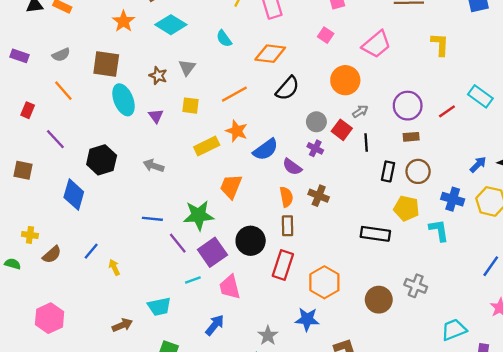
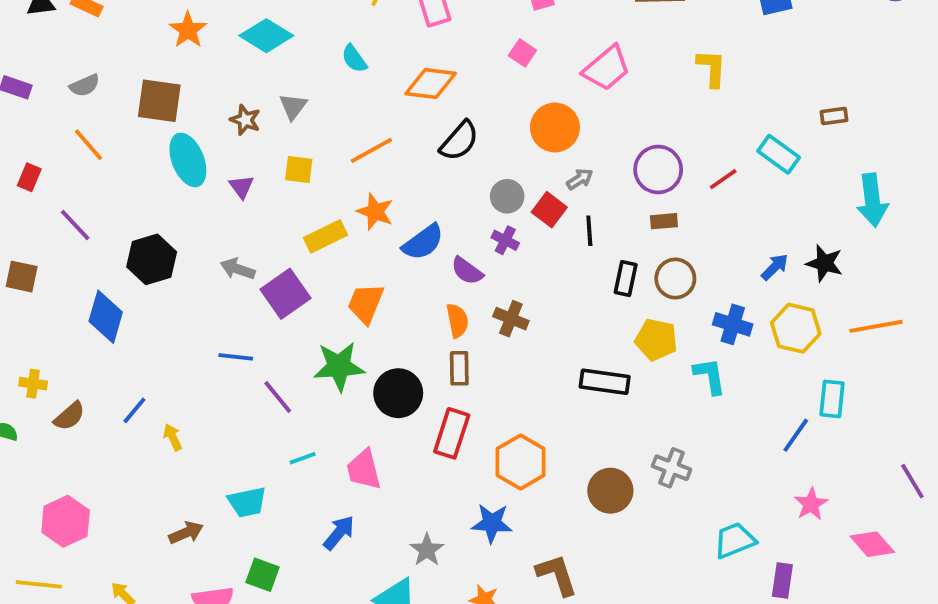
green star: (199, 215) -> (339, 366), moved
purple square: (212, 252) -> (285, 294), moved

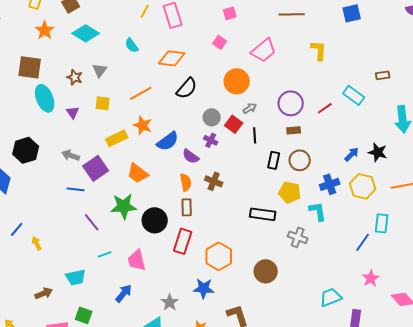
orange trapezoid: (366, 303) -> (138, 173), turned -75
blue cross: (733, 324) -> (330, 184), turned -36
blue line: (236, 357) -> (76, 189), moved
gray cross: (672, 468) -> (298, 237), moved

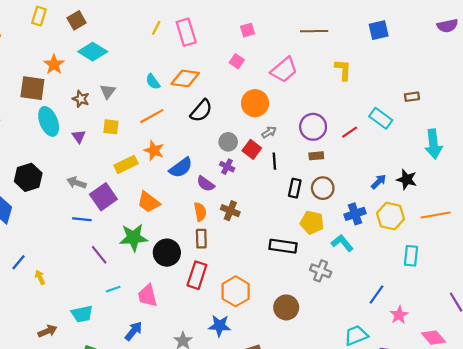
orange star: (45, 30) -> (54, 64), moved
cyan semicircle: (132, 45) -> (153, 82), moved
cyan L-shape: (318, 211) -> (342, 243), turned -30
blue line: (363, 242) -> (376, 295), moved

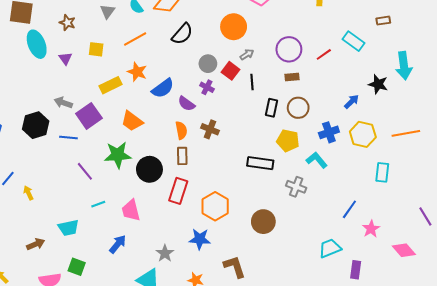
gray triangle: (108, 91) -> (107, 11), moved
black hexagon: (28, 177) -> (36, 125), moved
black star: (407, 179) -> (378, 84), moved

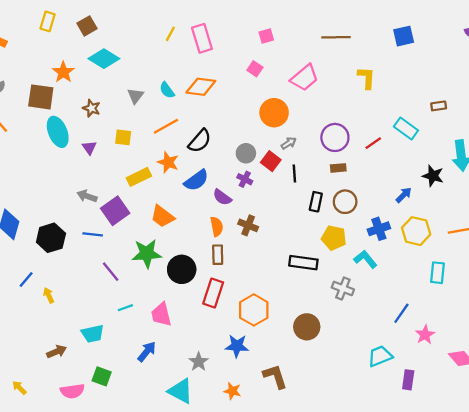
black semicircle: (182, 34) -> (200, 141), moved
black hexagon: (36, 125) -> (51, 238), moved

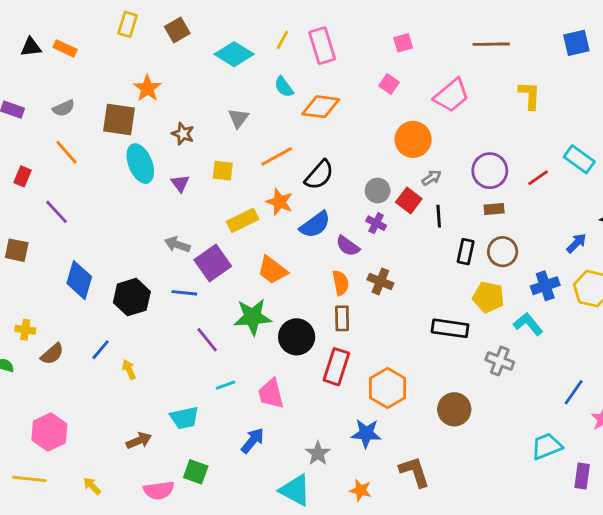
cyan diamond: (104, 59) -> (234, 54), moved
cyan semicircle: (167, 90) -> (284, 87), moved

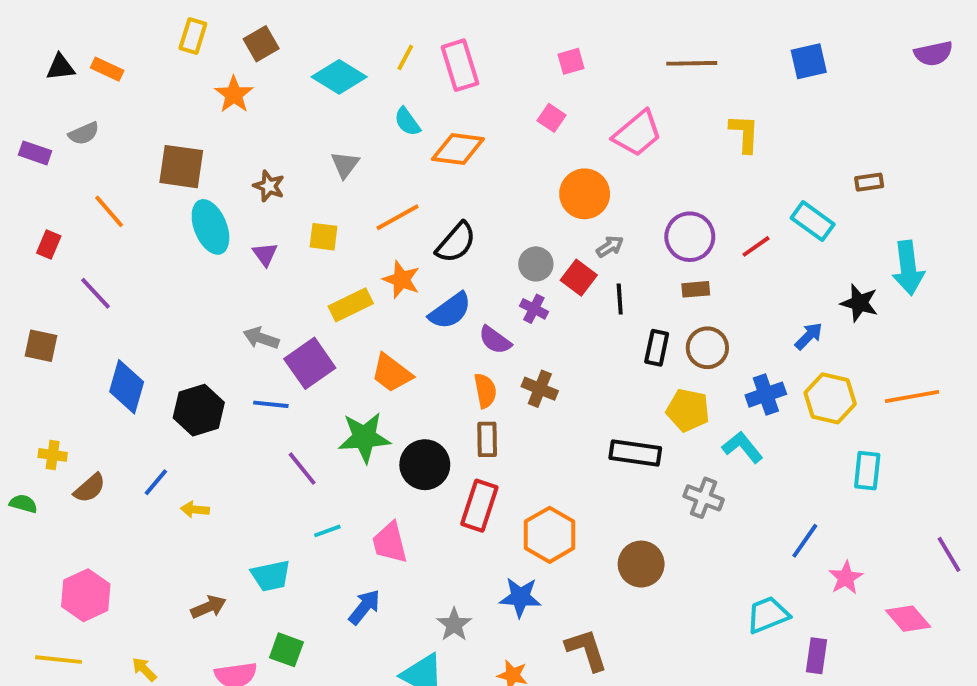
orange star: (147, 88) -> (234, 94), moved
gray semicircle: (64, 108) -> (84, 133), moved
yellow arrow: (129, 370) -> (195, 510), turned -60

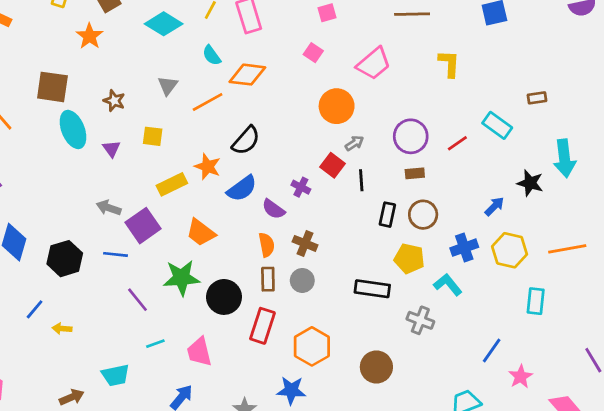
orange line: (398, 217) -> (208, 102), moved
gray circle: (536, 264) -> (302, 280), moved

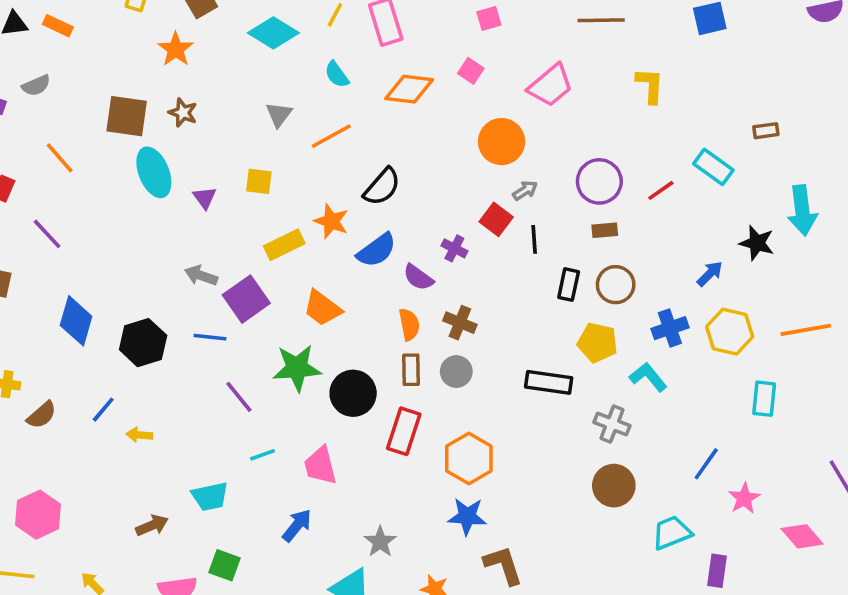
orange diamond: (247, 75) -> (409, 89), moved
brown star: (114, 101) -> (183, 113), moved
brown circle: (376, 367) -> (614, 486), moved
blue star: (291, 390) -> (467, 516), moved

